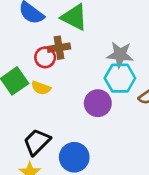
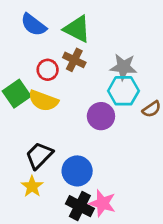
brown cross: (59, 48) -> (74, 60), moved, turned 35
yellow semicircle: (41, 88) -> (43, 101), size x1.5

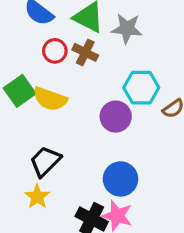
gray star: (123, 67) -> (127, 28), moved
red circle: (48, 70) -> (55, 51), moved
blue circle: (77, 171) -> (120, 179), moved

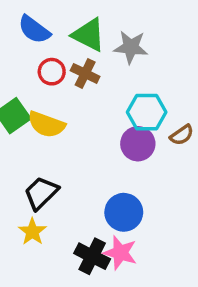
purple circle: (116, 117) -> (138, 144), moved

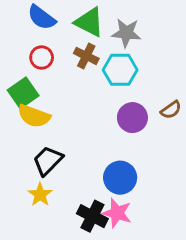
red circle: (52, 72) -> (42, 58), moved
cyan hexagon: (147, 112) -> (120, 70), moved
yellow semicircle: (46, 124) -> (34, 116), moved

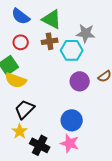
gray star: (126, 33) -> (86, 33), moved
brown cross: (86, 56) -> (50, 41), turned -35
black cross: (92, 216) -> (40, 145), moved

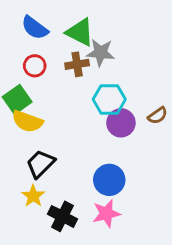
gray star: (86, 33) -> (100, 53), moved
cyan hexagon: (72, 50) -> (109, 99), moved
pink star: (70, 143) -> (106, 213), turned -30

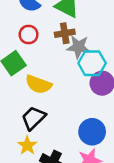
gray star: (100, 53) -> (78, 47), moved
yellow semicircle: (27, 121) -> (39, 84), moved

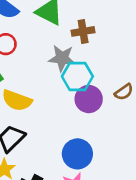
brown cross: (65, 33) -> (83, 31), moved

